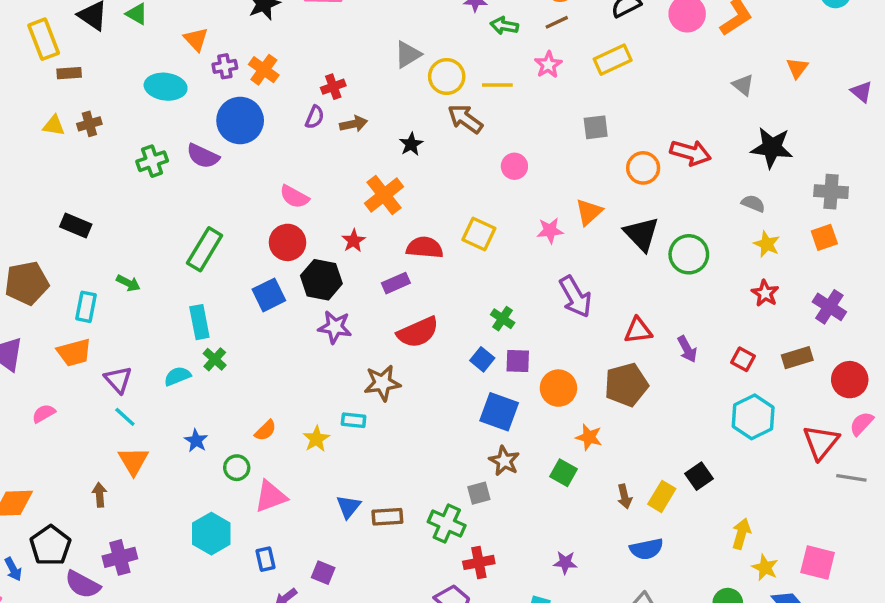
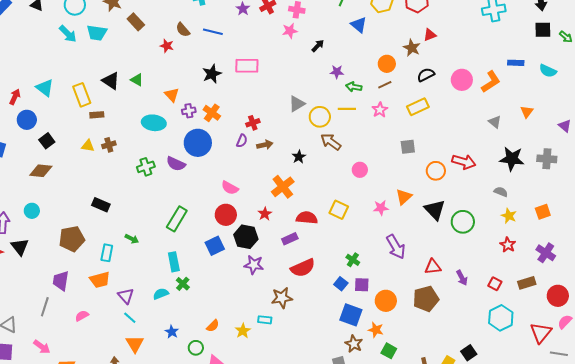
yellow line: (497, 85) -> (347, 109), moved
gray cross: (831, 192) -> (547, 159), moved
orange star: (589, 437) -> (376, 330), moved

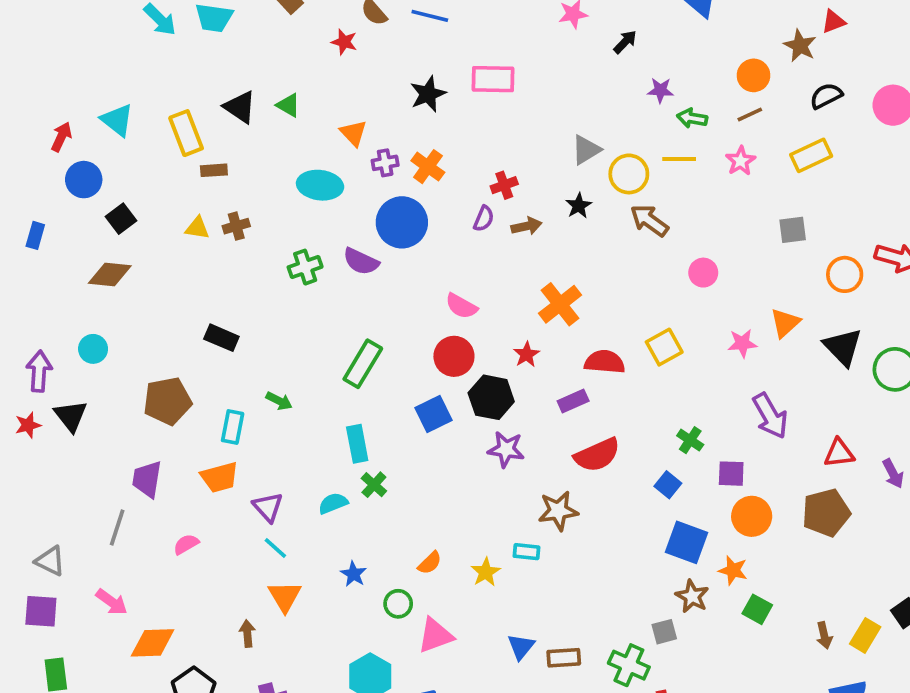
black star: (299, 157) -> (579, 206), moved
yellow square: (339, 210) -> (664, 347), turned 36
purple square: (362, 285) -> (731, 474), moved

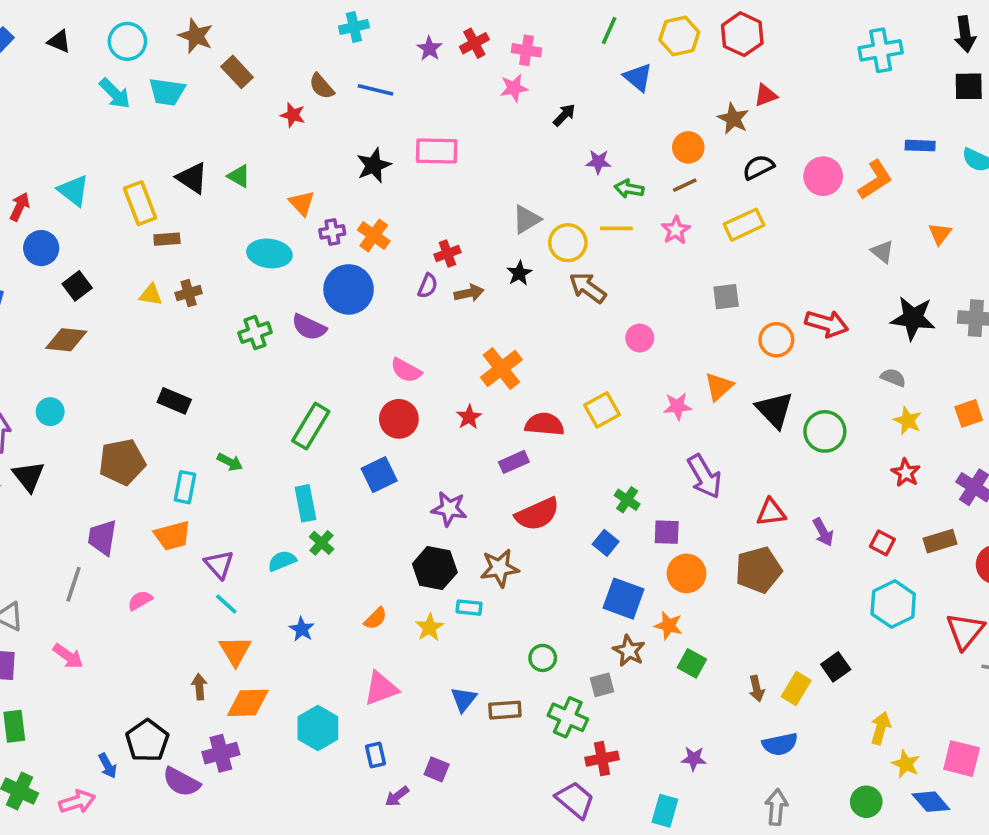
black hexagon: (491, 397) -> (435, 568), moved
green circle: (398, 604) -> (543, 658), moved
orange diamond: (153, 643) -> (248, 703), moved

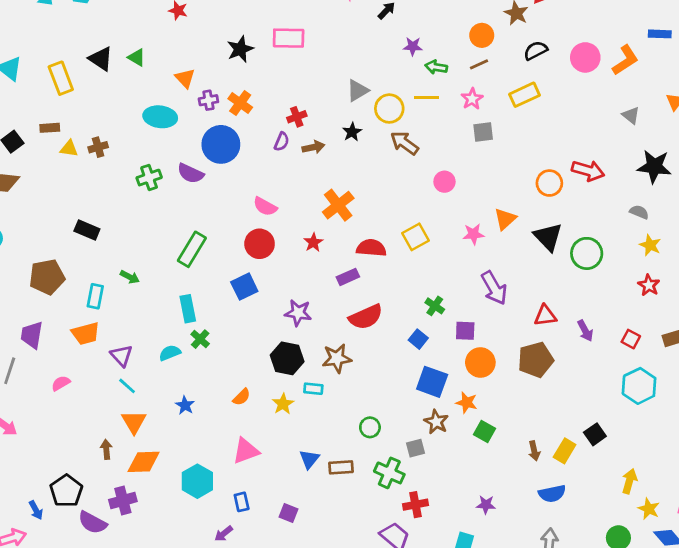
brown rectangle: (167, 239) -> (50, 128), moved
gray square: (726, 297) -> (483, 132), moved
purple arrow: (397, 796) -> (224, 534), moved

